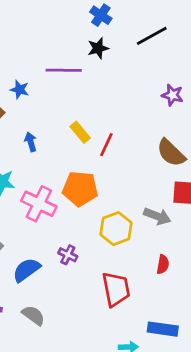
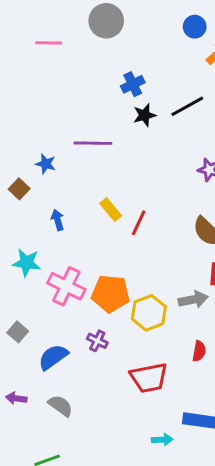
blue cross: (101, 15) -> (133, 84), turned 30
black star: (98, 48) -> (145, 115), moved
orange pentagon: (80, 189) -> (111, 294), moved
gray arrow: (157, 216) -> (193, 300), turned -32
red trapezoid: (116, 289) -> (149, 378), turned 90

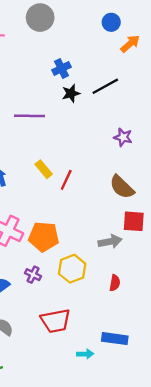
yellow hexagon: (149, 313) -> (72, 269), moved
red trapezoid: (149, 378) -> (56, 321), moved

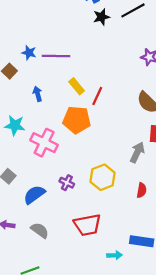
purple line: (29, 116) -> (56, 56), moved
orange pentagon: (44, 237) -> (77, 120), moved
gray arrow: (110, 241) -> (137, 152), turned -54

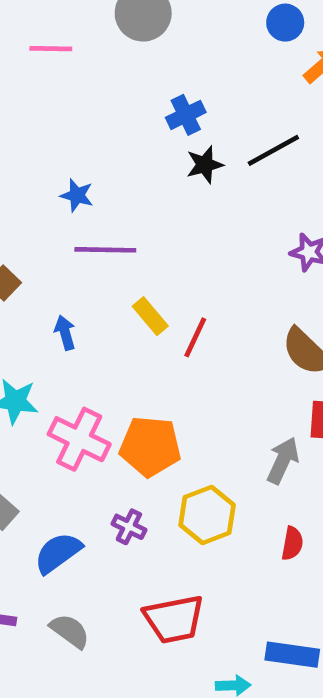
blue star: (29, 53) -> (77, 195), moved
orange pentagon: (77, 120) -> (150, 446), moved

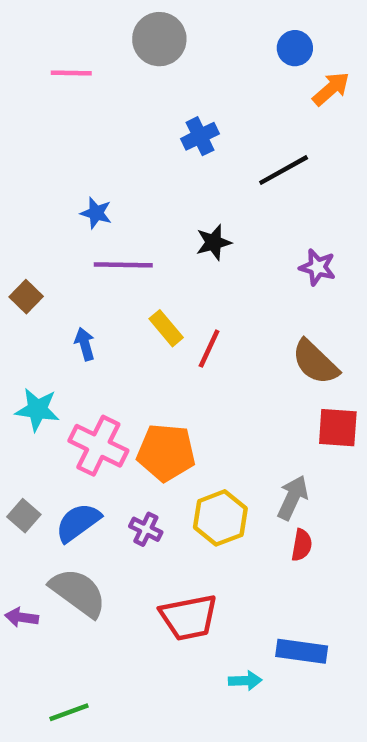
black star: (205, 165) -> (214, 242), moved
gray arrow: (283, 461) -> (293, 498), moved
blue semicircle: (58, 553) -> (78, 522), moved
gray semicircle: (70, 631) -> (78, 592), moved, size x1.5

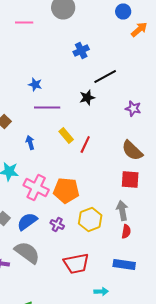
black line: (284, 170) -> (105, 76), moved
red square: (338, 428) -> (130, 180), moved
gray arrow: (293, 498) -> (122, 210), turned -36
blue rectangle: (302, 651) -> (124, 264), moved

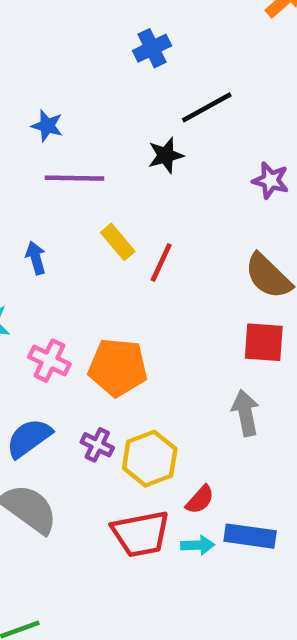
pink cross: (36, 188) -> (49, 361), size x0.7
yellow hexagon: (90, 220) -> (150, 459), moved
red semicircle: (126, 232) -> (200, 500), moved, turned 32
cyan arrow: (101, 292) -> (198, 545), moved

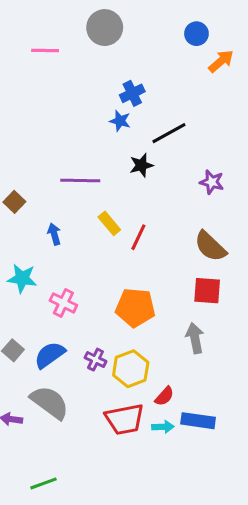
blue star: (47, 126) -> (120, 121), moved
orange pentagon: (118, 367) -> (135, 308), moved

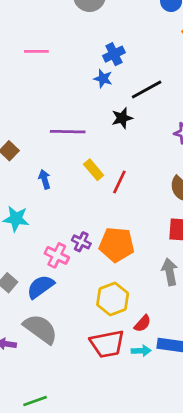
pink line: (45, 50) -> (36, 51), moved
pink cross: (63, 303) -> (57, 255), moved
purple cross: (96, 360) -> (81, 242), moved

